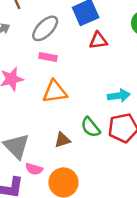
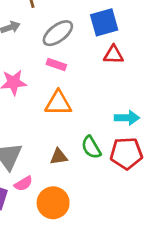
pink semicircle: (34, 169) -> (23, 184), turned -56

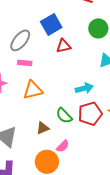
pink semicircle: (23, 184) -> (63, 146), moved

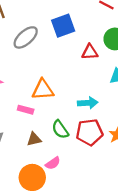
red triangle: (64, 46) -> (90, 52), moved
pink rectangle: (25, 63) -> (26, 110), moved
orange triangle: (33, 90) -> (43, 90), moved

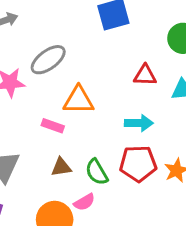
gray ellipse: (26, 37) -> (48, 60), moved
red triangle: (90, 52) -> (145, 75), moved
green semicircle: (60, 129) -> (97, 172), moved

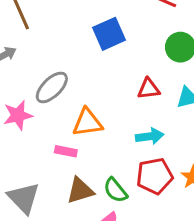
brown triangle: (61, 167) -> (80, 190), size x1.4

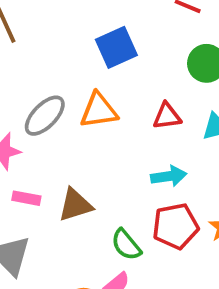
orange triangle: (87, 123) -> (99, 110), moved
pink rectangle: (66, 151) -> (26, 198), moved
brown triangle: (80, 190) -> (75, 205), moved

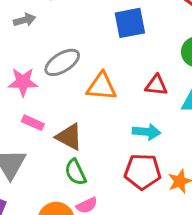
orange triangle: (99, 110) -> (102, 86), moved
brown triangle: (75, 205) -> (69, 137), turned 32
green semicircle: (126, 245) -> (76, 172), moved

